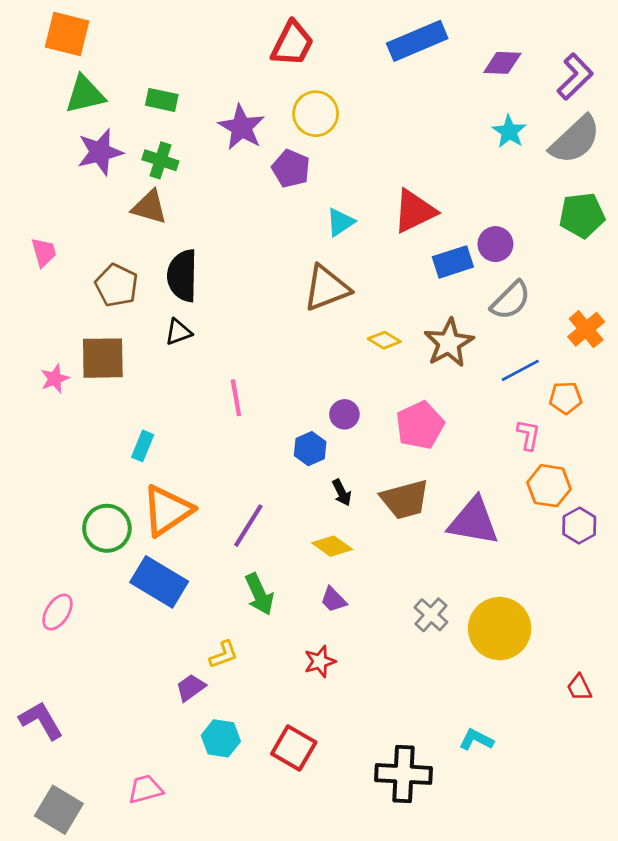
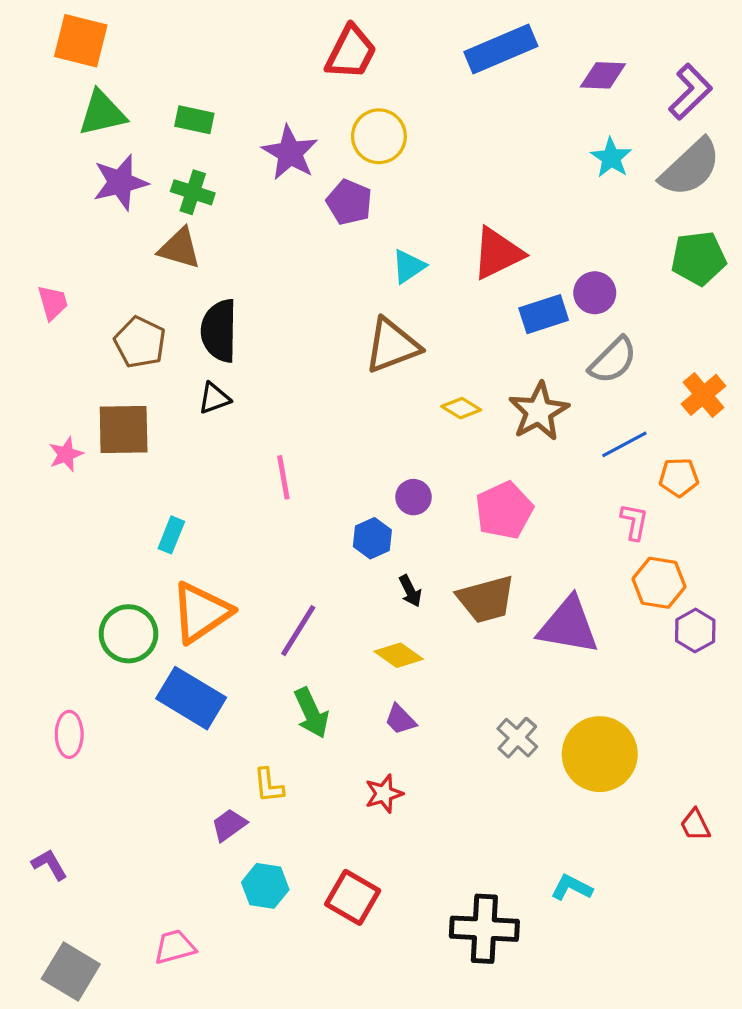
pink ellipse: (57, 612) -> (69, 734), turned -33
yellow L-shape: (224, 655) -> (269, 785), turned 104
purple L-shape: (41, 721) -> (49, 864), size x0.7

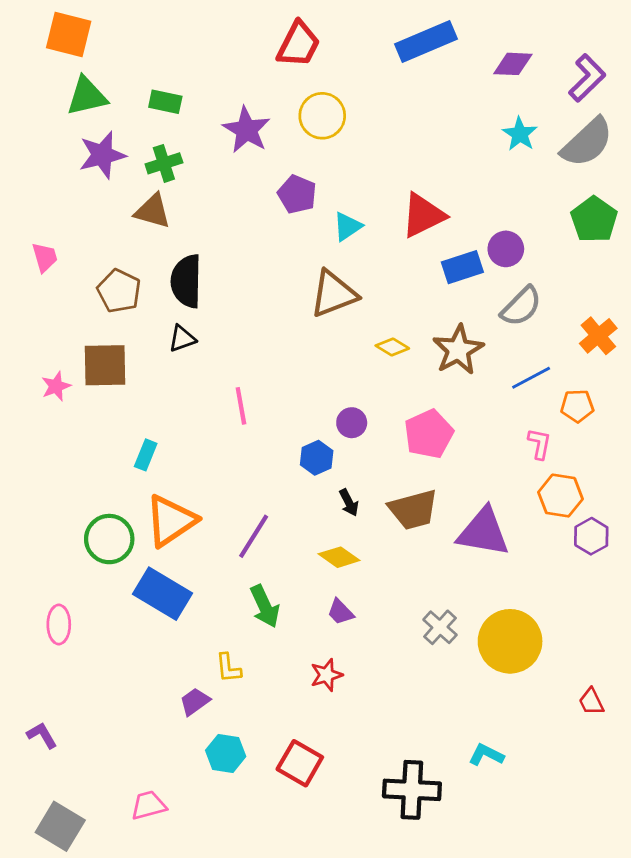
green cross: (193, 192) -> (164, 163), turned -36
purple pentagon: (349, 202) -> (297, 194), moved
green pentagon: (699, 258) -> (594, 219), turned -30

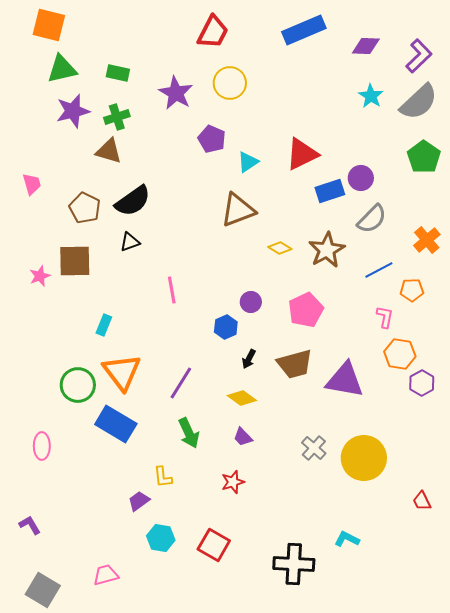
black semicircle: (186, 281) -> (133, 201), turned -126
black arrow: (349, 503) -> (249, 359), turned 54
orange triangle: (171, 521) -> (122, 372), turned -33

